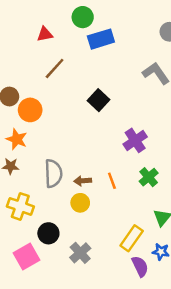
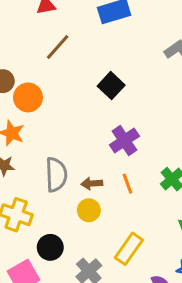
purple cross: (135, 140) -> (124, 140), moved
yellow rectangle: (132, 238) -> (129, 249), moved

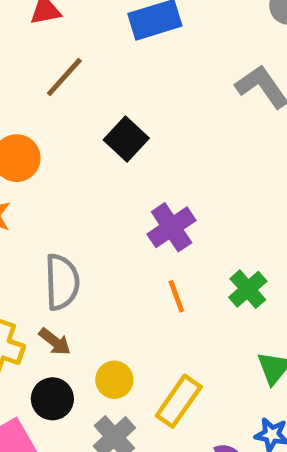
black square: (111, 86) -> (126, 139), moved
brown arrow: (92, 184) -> (55, 342), moved, turned -138
yellow circle: (89, 210) -> (114, 380), moved

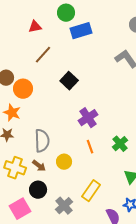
yellow circle: (114, 380) -> (64, 162), moved

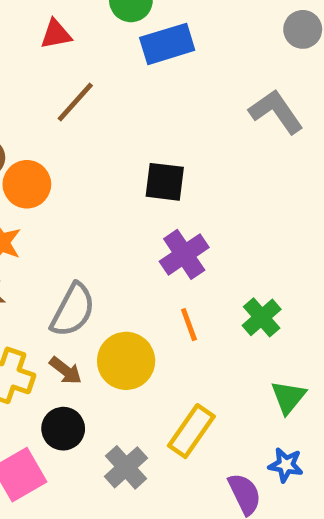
black square: (69, 81) -> (165, 182), moved, turned -36
gray semicircle: (42, 141) -> (73, 310), turned 30
yellow circle: (64, 162) -> (126, 361), size x1.5

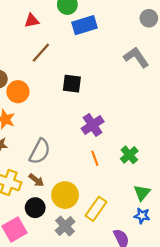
black square: (165, 182) -> (72, 84), moved
yellow circle: (126, 361) -> (65, 195), moved
blue star: (286, 465) -> (142, 216), moved

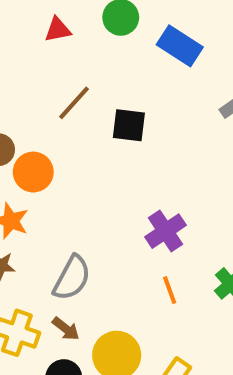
red triangle: (32, 21) -> (58, 30), moved
blue rectangle: (85, 25) -> (180, 46), moved, turned 50
black square: (72, 84) -> (129, 125), moved

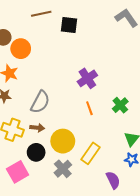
brown line: (74, 103) -> (41, 14), turned 36
brown arrow: (66, 329) -> (37, 128), turned -32

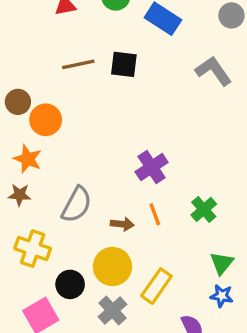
black square: (69, 25) -> (124, 64), moved
brown arrow: (37, 128) -> (122, 224), moved

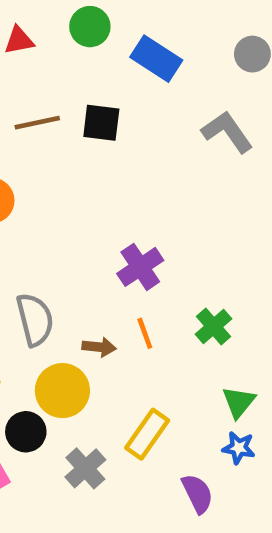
gray semicircle: (77, 205) -> (35, 320), turned -42
yellow circle: (112, 266) -> (62, 391), moved

